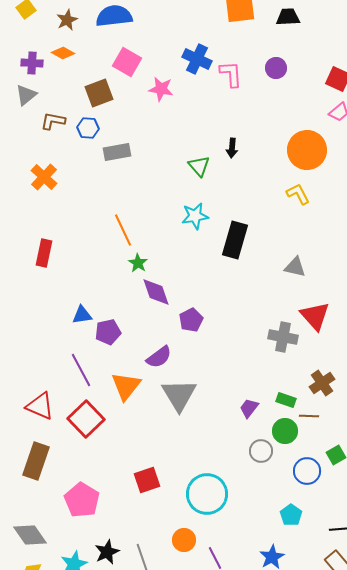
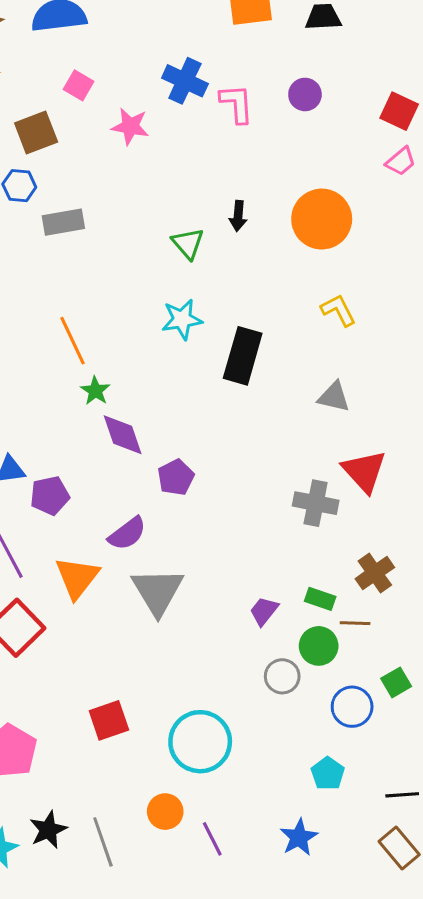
pink square: (127, 62) -> (79, 85), size x0.7
orange circle: (307, 150) -> (322, 219), moved
yellow L-shape: (298, 194) -> (338, 310), moved

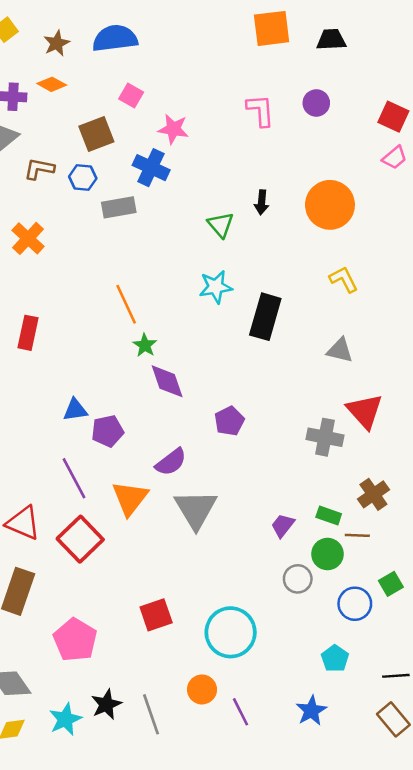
blue cross: (185, 81) -> (151, 168), moved
purple pentagon: (176, 477) -> (229, 421), moved

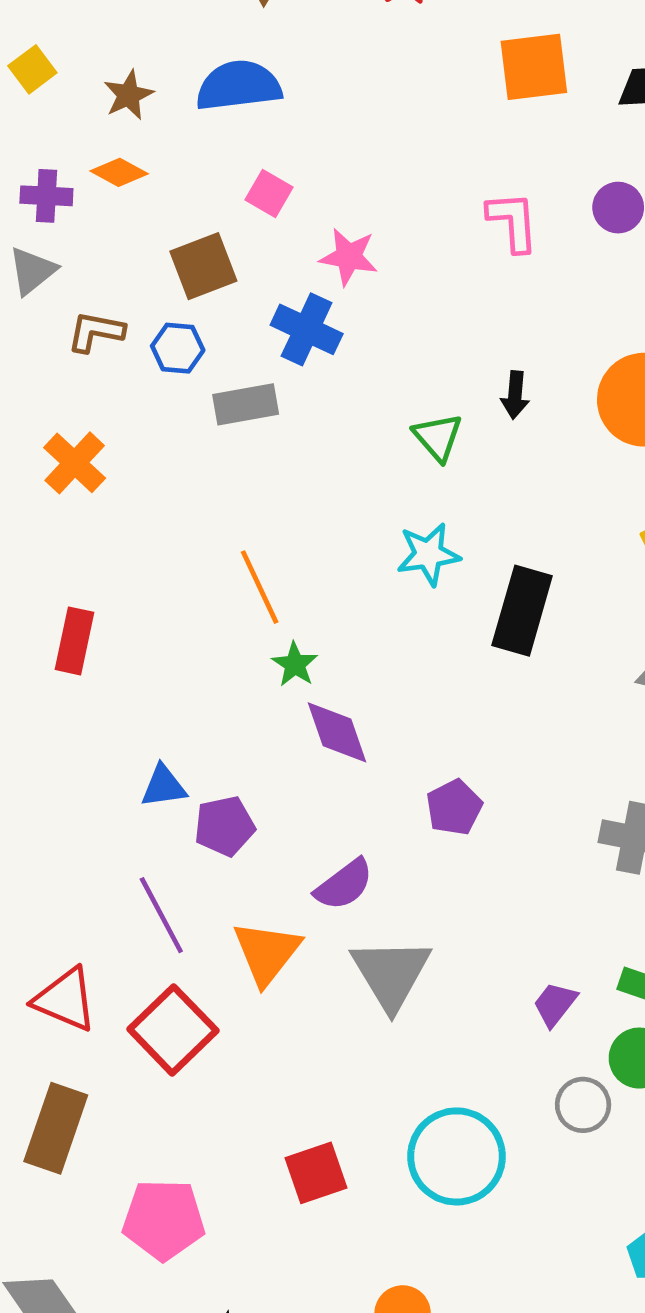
cyan circle: (231, 632) -> (456, 1156), moved
pink pentagon: (75, 640) -> (164, 1220), turned -30

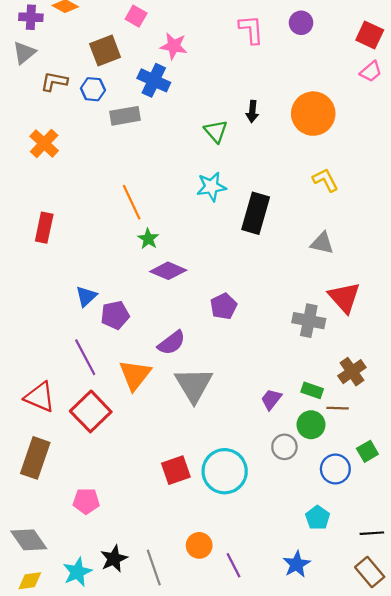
purple diamond: (337, 732) -> (168, 271), turned -48
blue triangle: (164, 786) -> (86, 296), turned -35
red square: (316, 1173) -> (176, 470), moved
pink pentagon: (164, 1220) -> (86, 501), size x0.7

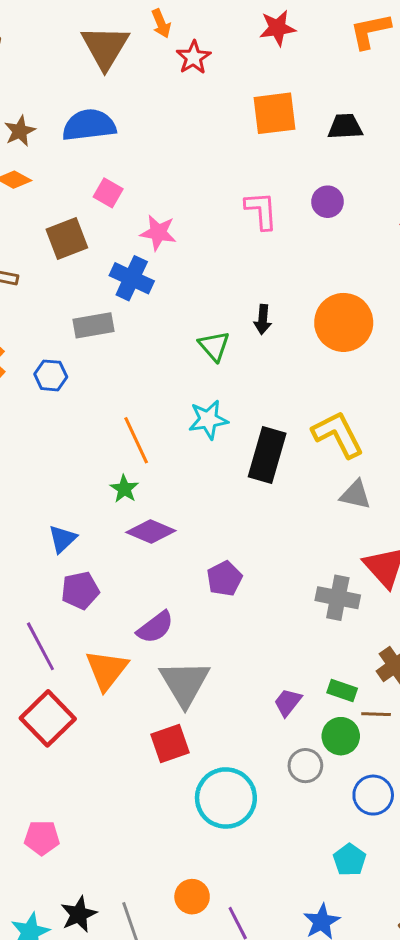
blue hexagon: (93, 89) -> (51, 375), moved
yellow L-shape: (325, 180) -> (338, 434), moved, size x1.5
orange line: (132, 202) -> (136, 440), moved
blue triangle: (86, 296) -> (62, 539), moved
red square: (176, 470) -> (170, 744), moved

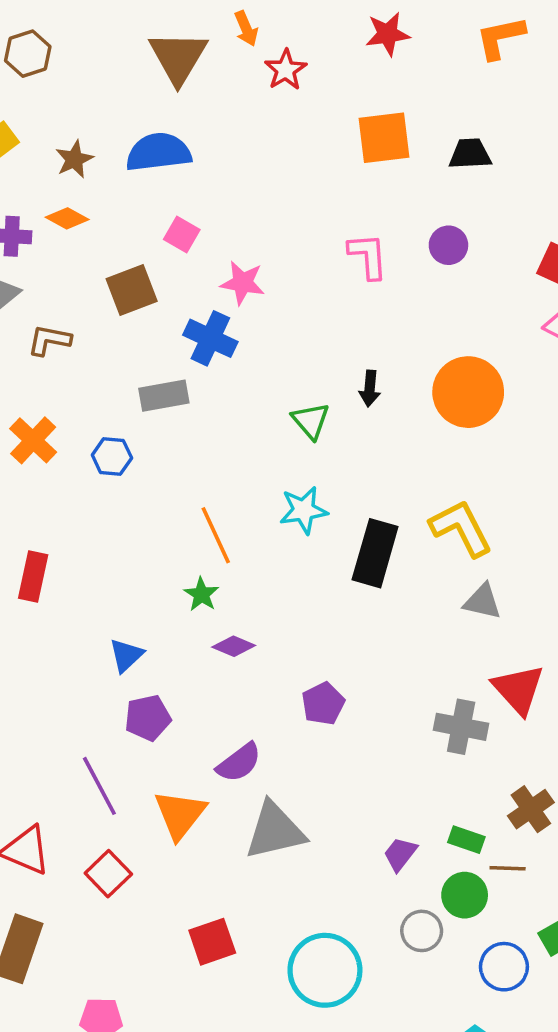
purple diamond: (151, 531) -> (234, 646), size x0.7
gray triangle: (185, 683) -> (275, 831), turned 48
red square: (48, 718) -> (108, 874), size x0.7
red square: (170, 744) -> (212, 942), moved

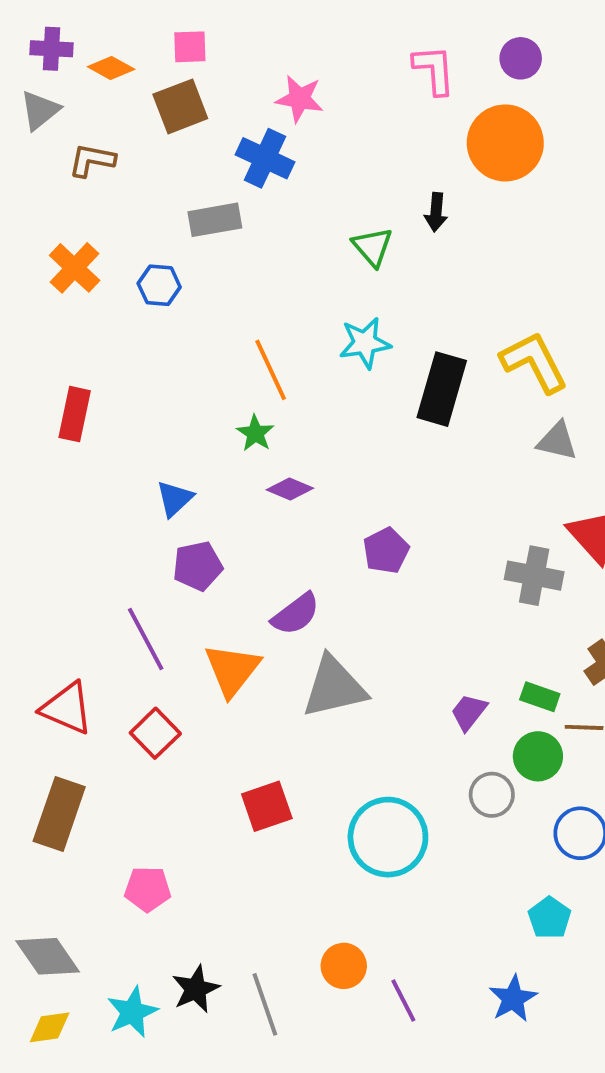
orange diamond: (67, 218) -> (111, 68), moved
pink square: (182, 234) -> (190, 47), moved, turned -32
orange circle: (468, 392) -> (505, 143), moved

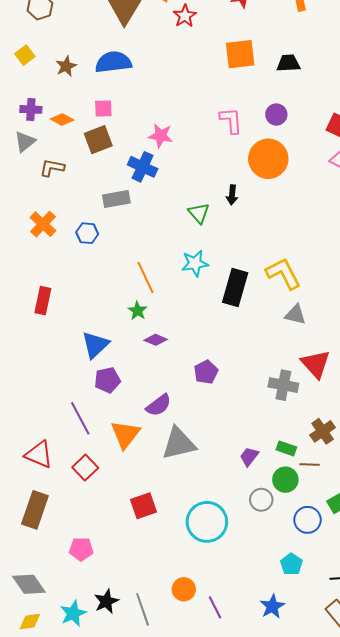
blue triangle: (175, 499) -> (95, 345), size x1.4

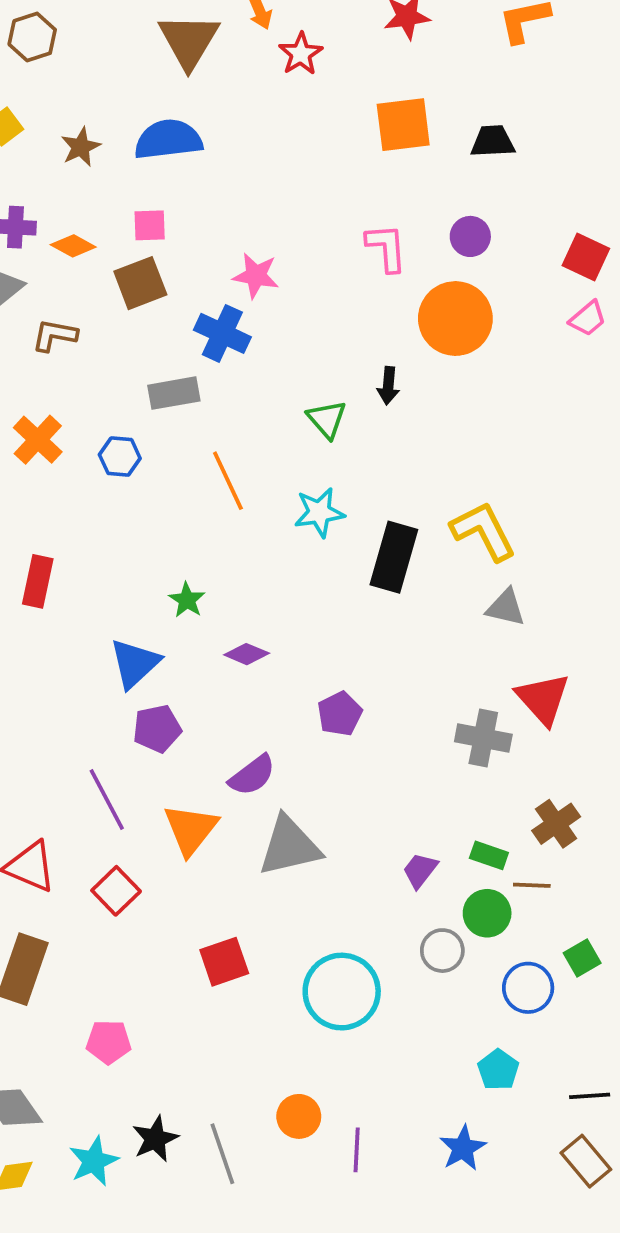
orange line: (146, 277) -> (228, 481), moved
green star: (138, 311) -> (187, 600), moved
purple line: (215, 607) -> (357, 1150), turned 30

